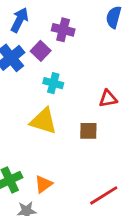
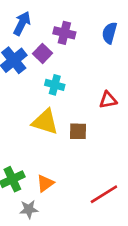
blue semicircle: (114, 17) -> (109, 33), moved
brown square: (88, 131) -> (78, 131), moved

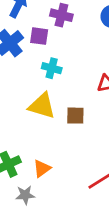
purple square: (42, 53) -> (39, 36), turned -36

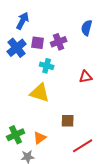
purple cross: (61, 15) -> (59, 42), moved, turned -35
brown square: (75, 116) -> (68, 121), moved

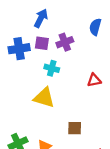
blue arrow: (23, 21) -> (41, 18), moved
blue cross: (17, 48) -> (19, 49), turned 30

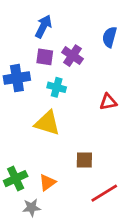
purple cross: (65, 42) -> (72, 56), turned -35
blue cross: (19, 49) -> (17, 78), moved

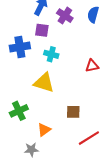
purple cross: (72, 56) -> (65, 16), moved
green cross: (16, 179) -> (19, 111), moved

